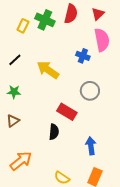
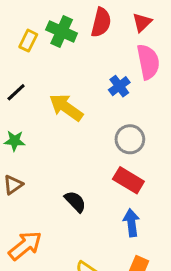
blue cross: (83, 56) -> (119, 86), turned 32
red rectangle: (67, 112) -> (128, 180), moved
black semicircle: (54, 132) -> (75, 202), turned -49

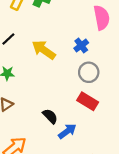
blue cross: (119, 86) -> (81, 45), moved
blue arrow: (131, 223) -> (67, 131), moved, turned 60

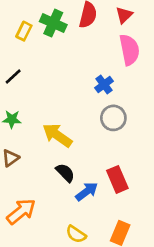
yellow arrow: (44, 50) -> (57, 135), moved
red rectangle: (88, 101) -> (117, 179), moved, turned 36

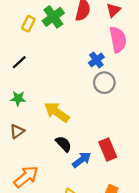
green cross: (53, 23) -> (53, 17), turned 30
blue cross: (104, 85) -> (96, 60), moved
gray circle: (113, 118) -> (104, 83), moved

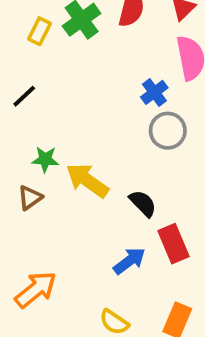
green star: (18, 99) -> (45, 159), moved
brown triangle: (17, 131) -> (30, 198), moved
black semicircle: (64, 144) -> (143, 203), moved

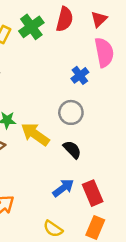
gray circle: (168, 131) -> (71, 112), moved
red rectangle: (173, 244) -> (93, 193), moved

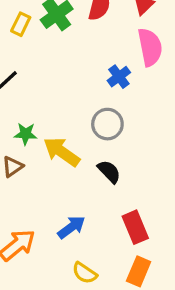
blue arrow: (63, 188) -> (71, 227), moved

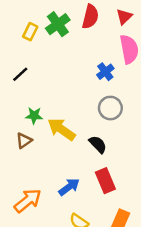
gray circle: (107, 124) -> (110, 108), moved
red rectangle: (135, 227) -> (105, 181), moved

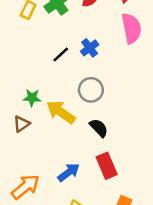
blue cross: (105, 72) -> (90, 48), moved
black line: (20, 74) -> (61, 54), moved
gray circle: (110, 108) -> (91, 90), moved

